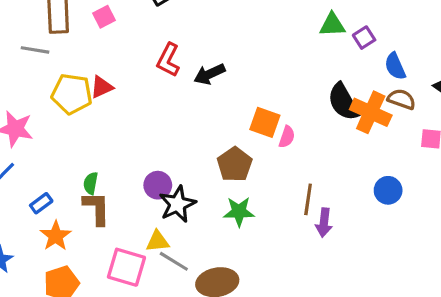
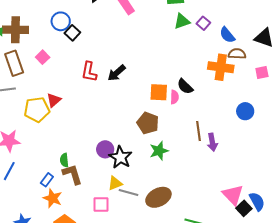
black semicircle: (343, 102) -> (185, 86), moved, size x0.7
blue rectangle: (41, 203) -> (47, 180), moved
pink square: (126, 267) -> (101, 204), size x0.7

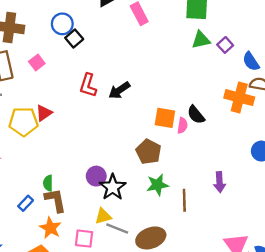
brown line: (199, 131) -> (184, 200), moved
orange star: (53, 198) -> (50, 228), moved

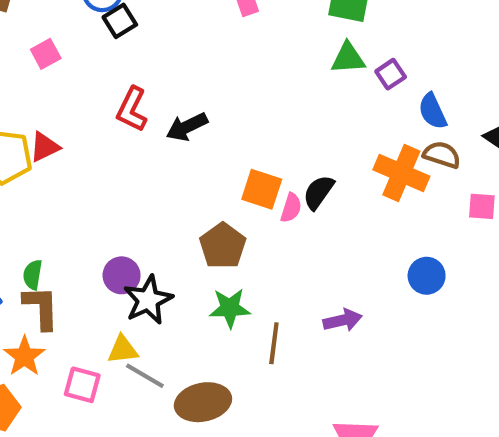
black semicircle: (196, 115) -> (318, 192), turned 66
purple arrow: (220, 182) -> (343, 320), turned -108

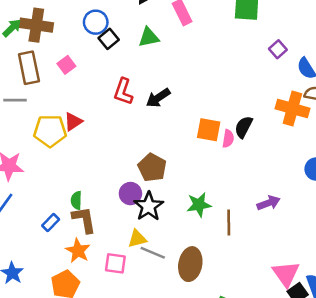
green triangle: (348, 58) -> (149, 37), moved
brown pentagon: (223, 246) -> (152, 168), moved
brown ellipse: (203, 402) -> (190, 264), turned -60

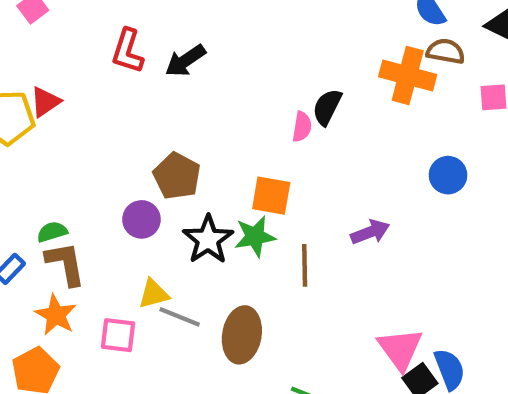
orange square: (209, 130) -> (271, 196), moved
green semicircle: (76, 200) -> (52, 232), turned 72
black star: (149, 206) -> (208, 239), moved

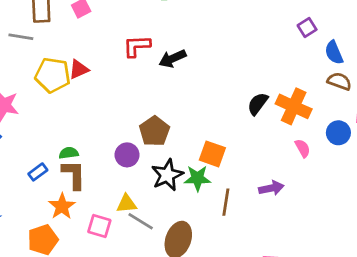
red L-shape: (128, 51) -> (137, 46), turned 60
orange cross: (408, 76) -> (294, 106), moved
pink semicircle: (302, 127) -> (303, 148), moved, turned -48
blue circle: (448, 175) -> (338, 133), moved

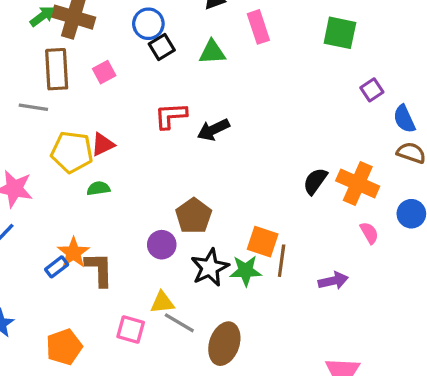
green semicircle: (69, 153) -> (98, 188), moved
brown line: (226, 202) -> (282, 261), moved
orange star: (62, 206) -> (73, 253), moved

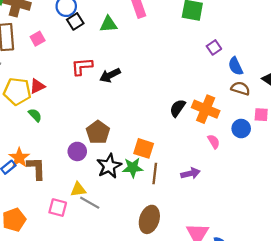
green semicircle: (98, 188) -> (35, 115), turned 56
brown line: (282, 261) -> (155, 174), moved
brown ellipse: (224, 344) -> (149, 219), moved

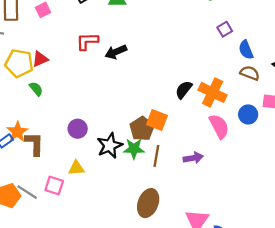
brown pentagon: (98, 132) -> (142, 129), moved
pink semicircle: (214, 142) -> (219, 126), size x1.6
orange square: (144, 148) -> (157, 120), moved
gray line: (90, 203) -> (27, 192), moved

